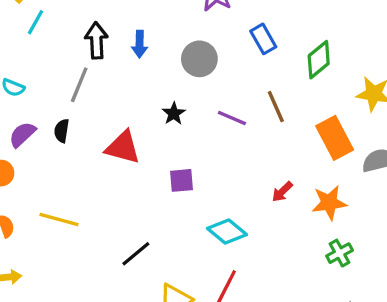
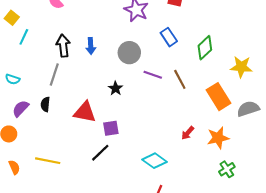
purple line: (232, 118) -> (153, 75), moved
purple square: (181, 180) -> (111, 128), moved
black line: (136, 254) -> (100, 153), moved

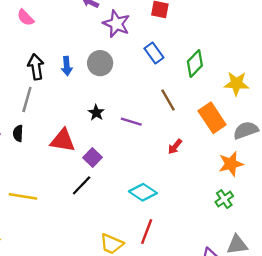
gray circle: (129, 53) -> (100, 63), moved
purple line: (153, 75) -> (131, 122), moved
purple square: (111, 128) -> (93, 158), turned -35
red arrow: (188, 133) -> (175, 147), moved
orange star: (218, 138) -> (231, 164), moved

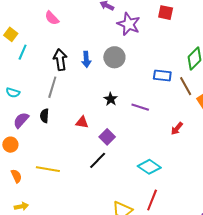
blue rectangle: (154, 53) -> (162, 75), moved, turned -48
brown line: (168, 100) -> (186, 86), moved
red triangle: (63, 141) -> (82, 122), size x0.6

